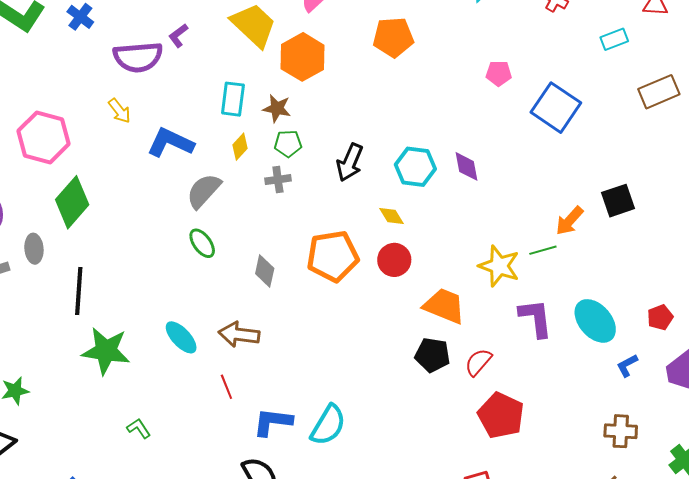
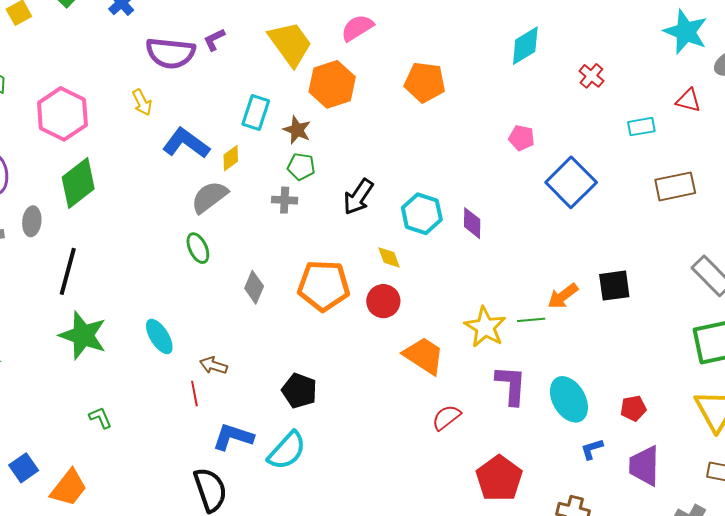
yellow diamond: (240, 147) -> (231, 158), moved
brown arrow: (239, 334) -> (214, 365), moved, size x0.7
black pentagon: (433, 355) -> (299, 391), moved
red pentagon: (501, 415) -> (499, 478), moved

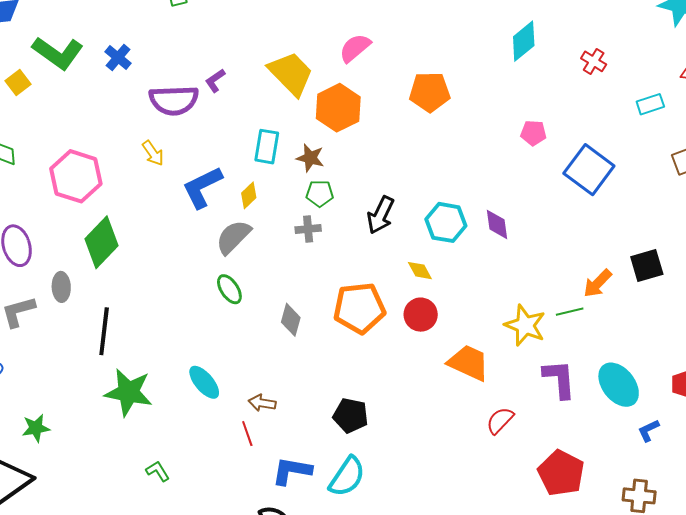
blue L-shape: (186, 143) -> (202, 187), turned -54

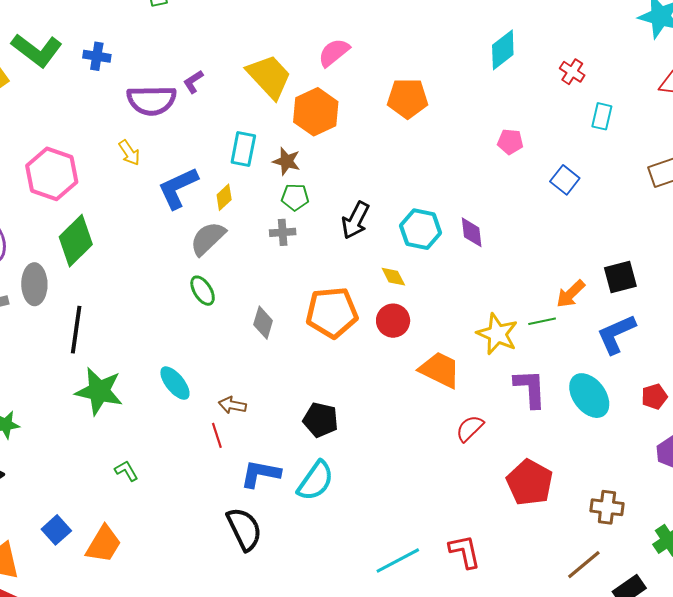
blue cross: (118, 57) -> (97, 56), turned -32
cyan rectangle: (650, 104) -> (602, 116), moved, turned -60
blue square: (589, 170) -> (565, 180), size x0.6
gray ellipse: (61, 287) -> (34, 284), size x1.4
blue L-shape: (648, 430) -> (616, 334), moved, size x1.8

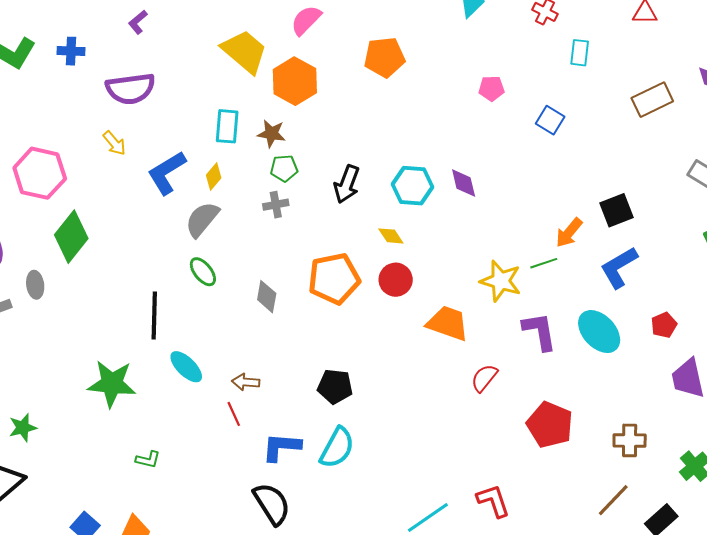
purple L-shape: (193, 82) -> (138, 22), moved
gray ellipse: (34, 284) -> (35, 285), size x0.7
black line: (76, 330) -> (154, 315), moved
green L-shape: (126, 471) -> (148, 460), turned 140

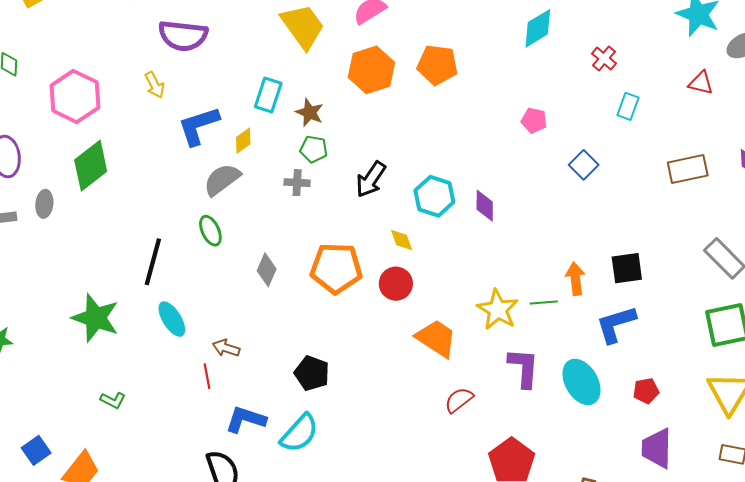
orange hexagon: (295, 81) -> (371, 70), moved
orange arrow: (569, 233) -> (575, 279), turned 120

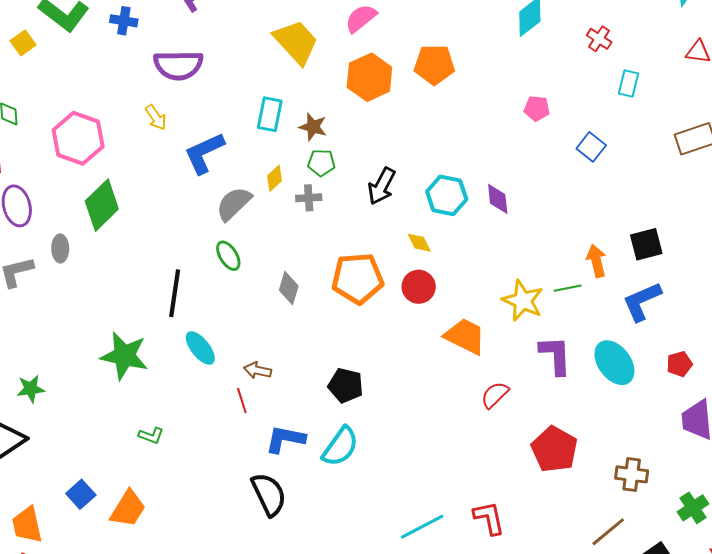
yellow diamond: (243, 141) -> (274, 178), moved

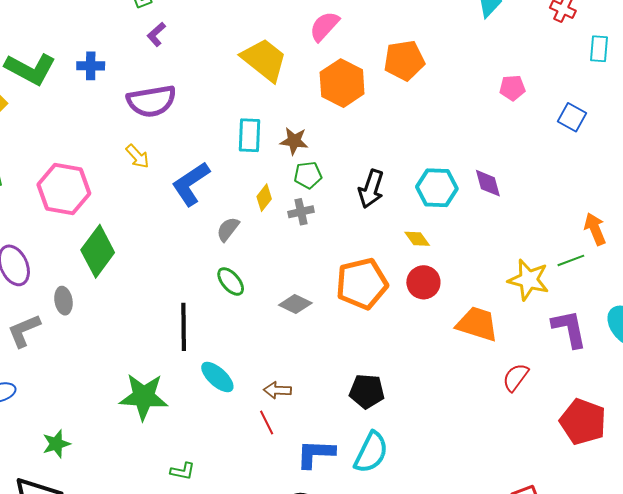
gray semicircle: (234, 204) -> (228, 229), size x0.7
gray diamond: (289, 288) -> (295, 304), turned -72

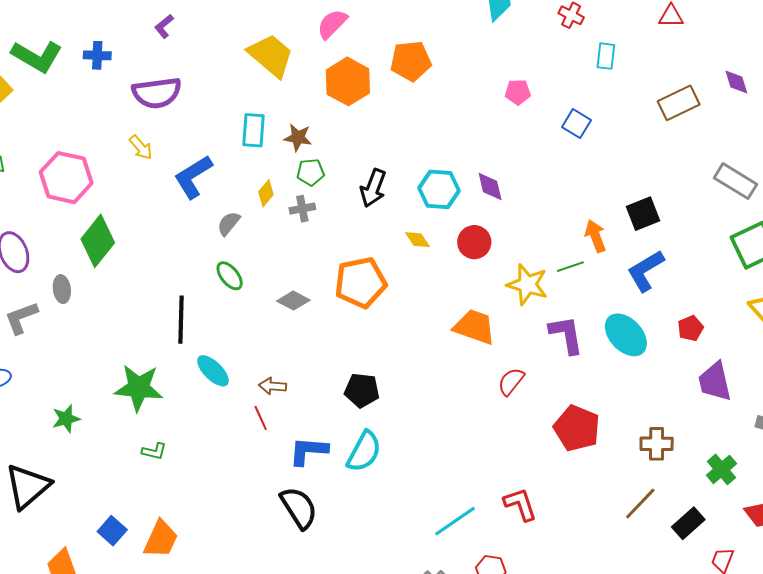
red circle: (423, 282) -> (474, 242), moved
green star: (56, 444) -> (66, 419), moved
green L-shape: (183, 471) -> (154, 451), moved

